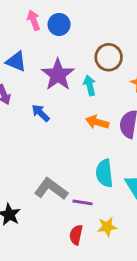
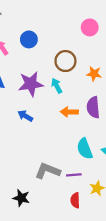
blue circle: (59, 24) -> (29, 39), moved
purple star: (58, 75) -> (31, 84), turned -30

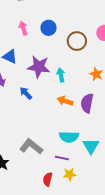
brown circle: (65, 61) -> (77, 41), moved
cyan semicircle: (85, 149) -> (69, 137), turned -84
purple line: (74, 175) -> (62, 158), moved

